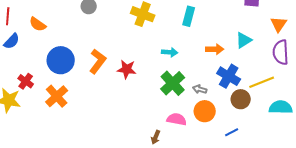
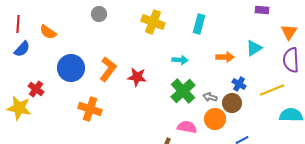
blue cross: (229, 76) -> (239, 84), size x0.6
orange cross: (57, 96) -> (90, 109), moved, turned -30
brown circle: (241, 99) -> (232, 103), moved

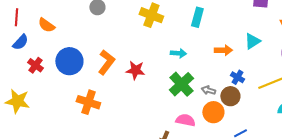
red cross: (36, 89) -> (35, 65), moved

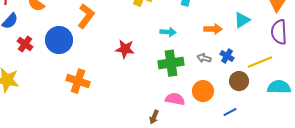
orange L-shape: (106, 62) -> (86, 16), moved
green cross: (181, 84) -> (171, 63), turned 35
gray arrow: (208, 90) -> (204, 58), moved
brown circle: (230, 96) -> (239, 81), moved

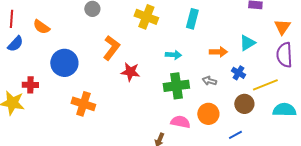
orange L-shape: (86, 16) -> (111, 48), moved
red cross: (25, 44) -> (30, 85), moved, turned -35
blue cross: (227, 56) -> (238, 73), moved

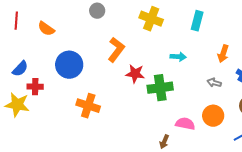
blue semicircle: (15, 44) -> (20, 69), moved
orange arrow: (218, 52) -> (223, 54), turned 108
green cross: (176, 86) -> (160, 88), moved

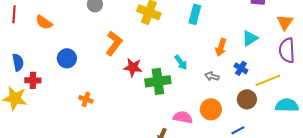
cyan arrow: (178, 57) -> (181, 62), moved, turned 49
blue circle: (69, 65) -> (67, 58), size x0.7
blue semicircle: (20, 69) -> (18, 62), turned -54
orange cross: (88, 106) -> (86, 99), size x0.6

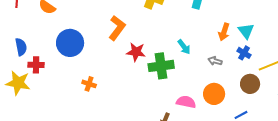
cyan triangle: (250, 38) -> (246, 31), moved, turned -36
blue circle: (67, 58) -> (70, 43), size x1.4

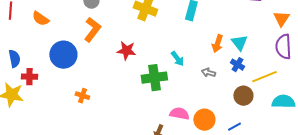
orange L-shape: (117, 28) -> (92, 30), moved
red star: (136, 52) -> (126, 51), moved
orange circle: (214, 94) -> (204, 120), moved

